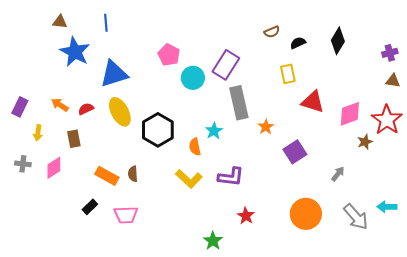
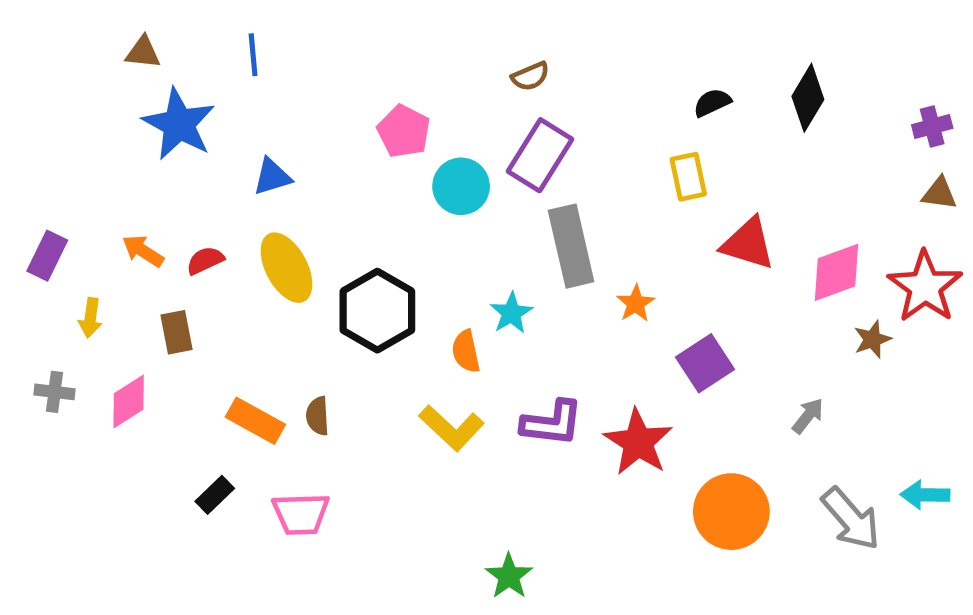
brown semicircle: (272, 32) -> (530, 76), moved
blue triangle: (114, 74) -> (272, 177), size x0.6
red star: (246, 216) -> (638, 442), moved, size x1.6

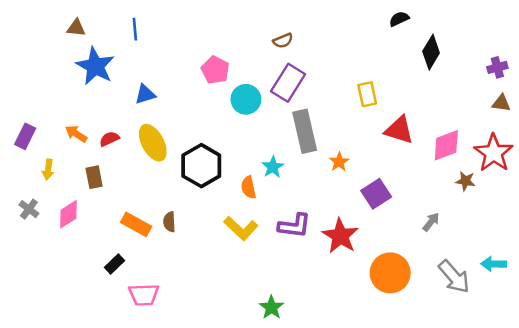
black semicircle: (712, 103) -> (399, 19), moved
brown star: (872, 339) -> (465, 181), turned 30
gray cross: (55, 392) -> (29, 209), turned 30
pink trapezoid: (301, 514) -> (144, 295), moved

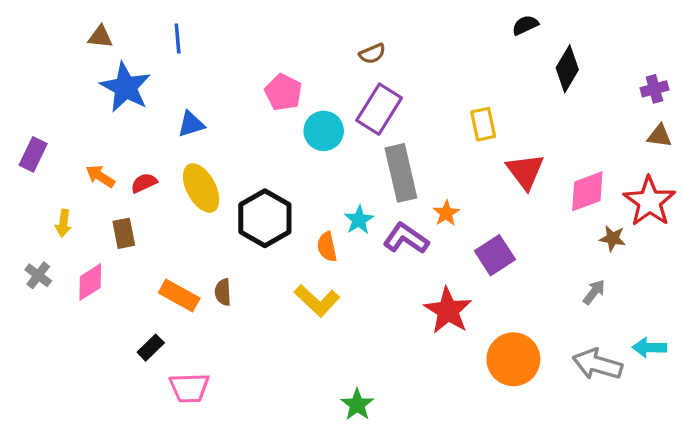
red triangle: (399, 130) -> (525, 171), turned 36
purple rectangle: (25, 136) -> (33, 154), moved
gray arrow: (431, 222) -> (594, 292), moved
purple L-shape: (294, 226) -> (406, 238), moved, turned -152
gray arrow: (454, 277) -> (597, 364), turned 147

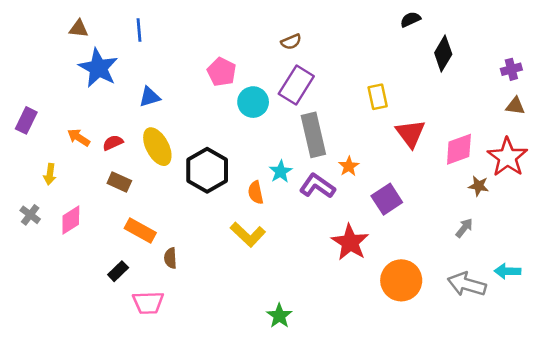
brown rectangle: (124, 233) -> (119, 182), moved, turned -55
brown semicircle: (223, 292) -> (170, 258), moved

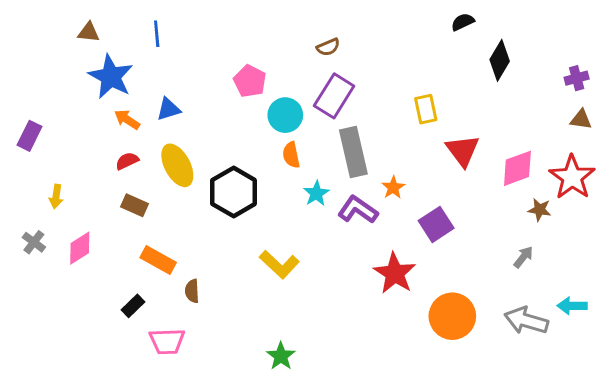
orange arrow: (79, 137) -> (127, 120), moved
orange semicircle: (256, 193) -> (291, 155), moved
green star: (279, 316) -> (281, 356), moved

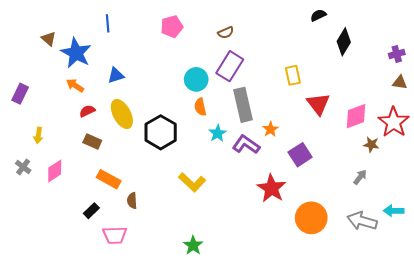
brown triangle: (89, 32) -> (49, 39), moved, turned 35
pink pentagon: (250, 81) -> (172, 26), moved, turned 30
orange arrow: (127, 120) -> (75, 86), moved

